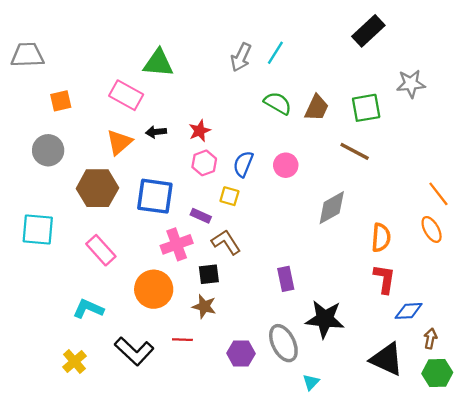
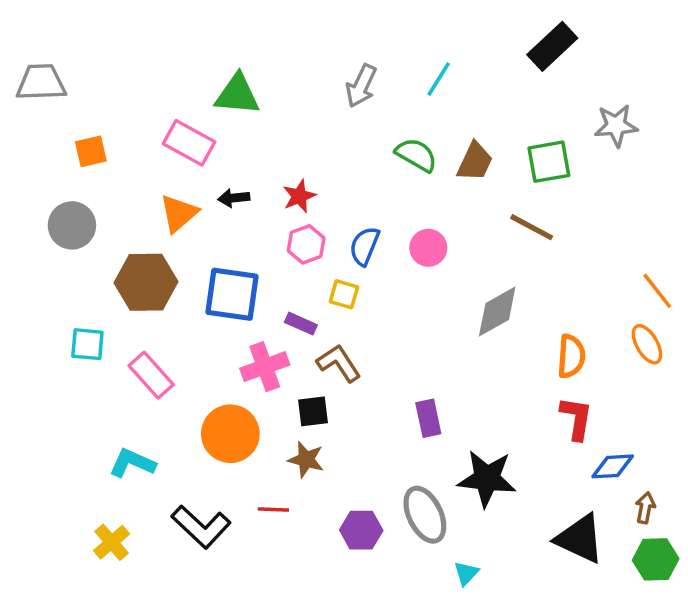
cyan line: (275, 53) -> (439, 79), moved
cyan square: (38, 229) -> (87, 344), moved, size x0.7

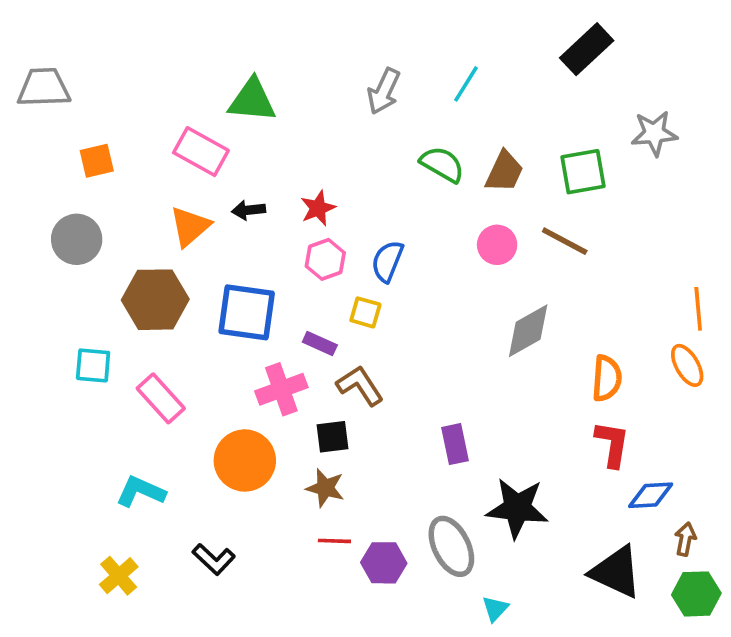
pink circle: (428, 248) -> (497, 245), moved
orange line: (657, 291) -> (698, 309), turned 33
red line: (273, 509) -> (334, 541), moved
black L-shape: (201, 527) -> (214, 559), size x0.7

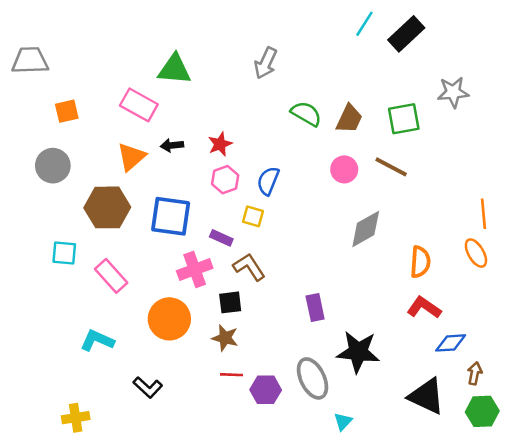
cyan line: (466, 84) -> (364, 24), moved
red L-shape: (612, 444) -> (424, 308), turned -64
yellow cross: (119, 576) -> (76, 418), moved, turned 32

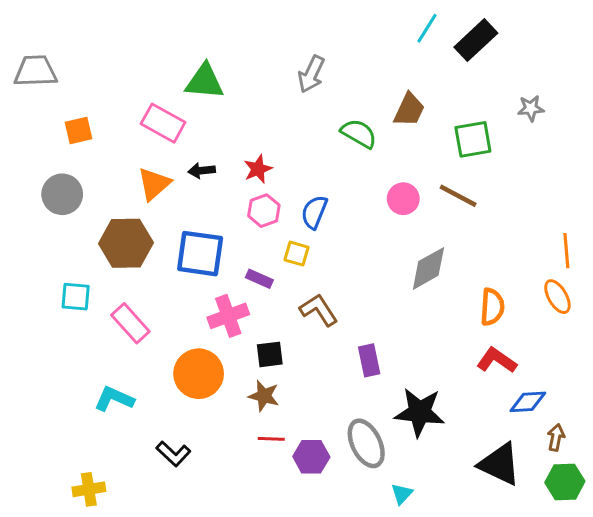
gray star: (453, 92) -> (531, 108), size x0.7
brown trapezoid: (349, 119) -> (409, 110), moved
brown L-shape: (249, 267) -> (319, 310), moved

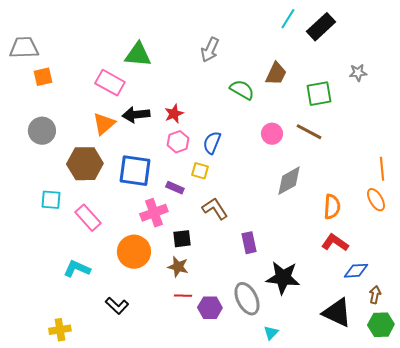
orange square: (78, 130) -> (43, 77), moved
black arrow: (202, 171) -> (136, 115), size x1.5

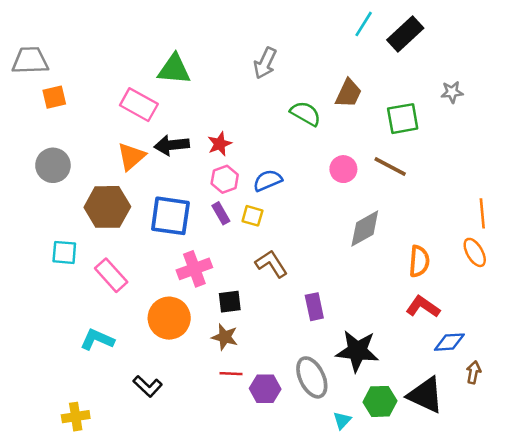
blue semicircle: (212, 143) -> (268, 180), turned 45
purple rectangle: (175, 188) -> (221, 213), moved, turned 36
green hexagon: (381, 325) -> (380, 401), moved

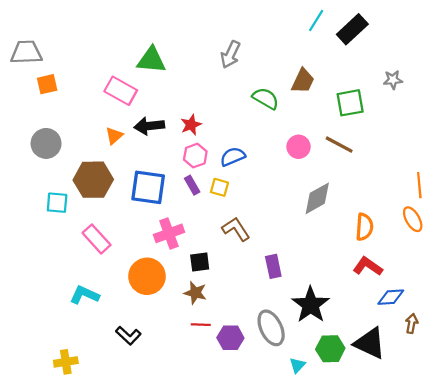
orange triangle: (131, 156) -> (114, 136), size x0.7
cyan square: (64, 252) -> (57, 203), moved
black star: (357, 351) -> (311, 305), turned 30

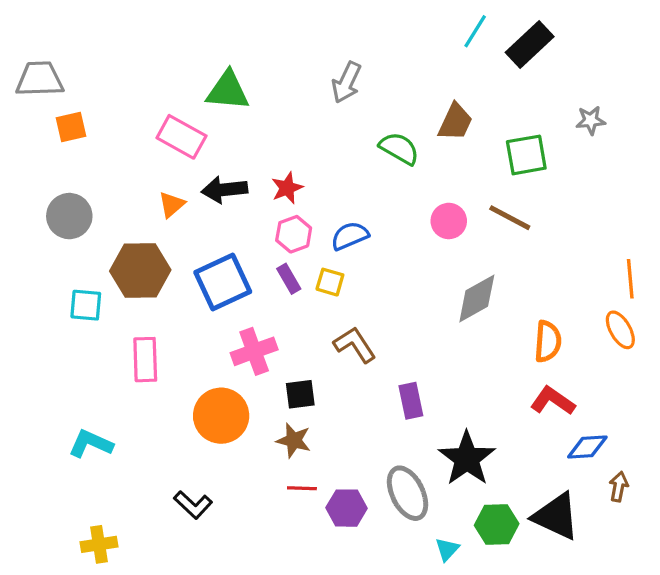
blue square: (148, 187) -> (223, 282), turned -33
pink rectangle: (97, 239) -> (145, 360), turned 40
cyan L-shape: (84, 295) -> (91, 444), moved

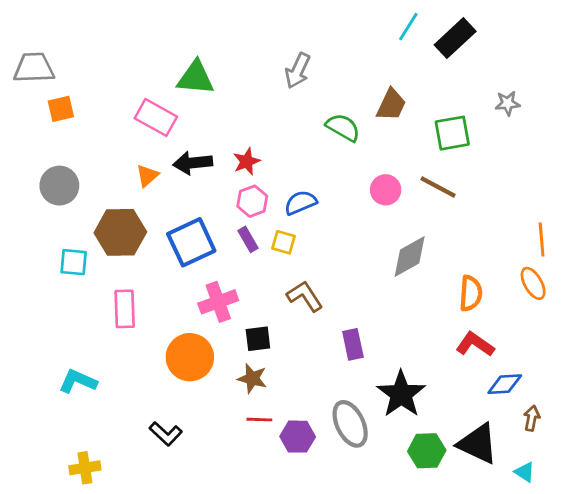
cyan triangle: (447, 549) -> (525, 472), moved, turned -40

